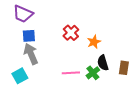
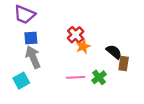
orange star: (94, 42) -> (83, 46), moved
black semicircle: (103, 63) -> (114, 52), moved, turned 147
brown rectangle: (124, 68) -> (124, 64), moved

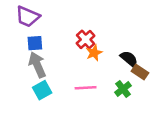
brown rectangle: (124, 64) -> (140, 72), turned -64
green cross: (99, 77) -> (123, 89), moved
cyan square: (21, 81) -> (42, 90), moved

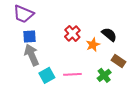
orange star: (94, 53) -> (93, 45), moved
black semicircle: (129, 59) -> (109, 34), moved
cyan square: (42, 90) -> (47, 75), moved

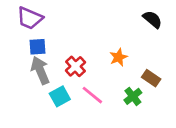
red cross: (72, 33) -> (75, 66), moved
black semicircle: (109, 34) -> (152, 19), moved
pink line: (72, 74) -> (92, 95), turned 42

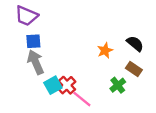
black semicircle: (152, 19) -> (135, 44), moved
red cross: (75, 66) -> (67, 85), moved
pink line: (92, 95) -> (82, 99), moved

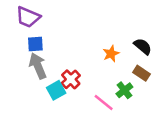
red cross: (67, 85) -> (71, 79), moved
pink line: (82, 99) -> (104, 102), moved

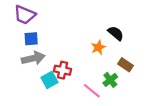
black semicircle: (143, 46) -> (116, 33), moved
gray arrow: (38, 66) -> (33, 58), turned 100
red cross: (71, 79) -> (63, 70), turned -35

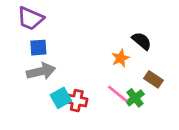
red cross: (63, 70) -> (77, 101), moved
pink line: (92, 91) -> (118, 94), moved

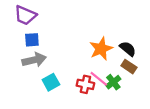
black semicircle: (142, 41) -> (128, 49), moved
orange star: (120, 58) -> (101, 49), size x1.5
red cross: (77, 101) -> (85, 84), moved

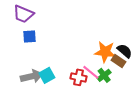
orange star: (101, 49) -> (105, 52), moved, turned 30
black semicircle: (128, 49) -> (125, 51), moved
gray arrow: (34, 60) -> (32, 76), moved

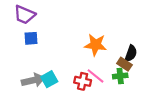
black semicircle: (125, 51) -> (131, 53), turned 70
orange star: (105, 52) -> (95, 45), moved
green cross: (104, 75) -> (120, 76), moved, turned 32

